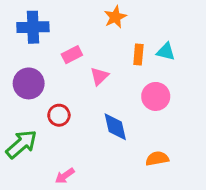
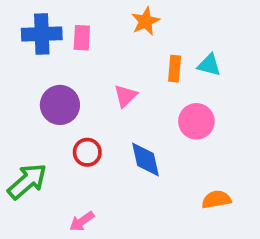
pink rectangle: (72, 55) -> (82, 38), moved, turned -60
purple circle: (29, 83) -> (60, 105), moved
red circle: (59, 115) -> (87, 152), moved
orange semicircle: (157, 159) -> (216, 200), moved

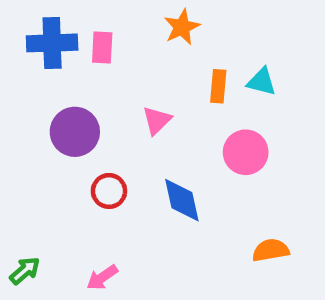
green arrow: (27, 181) -> (25, 271), moved, size x0.6

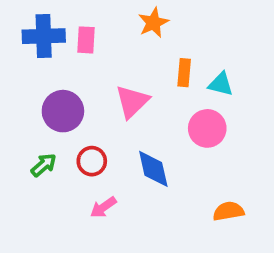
cyan triangle: (262, 82) -> (221, 84), moved
pink triangle: (157, 120) -> (132, 101), size x1.4
green arrow: (25, 271) -> (44, 165), moved
pink arrow: (102, 278) -> (103, 207), moved

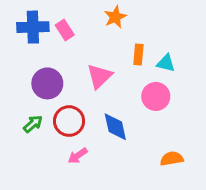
pink rectangle: (86, 40) -> (65, 30), turned -36
red circle: (92, 161) -> (69, 121), size x1.4

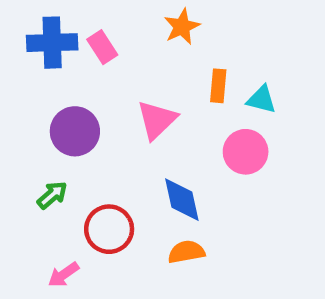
red circle: (69, 121) -> (109, 229), moved
pink arrow: (78, 156) -> (64, 275), moved
orange semicircle: (172, 159) -> (186, 252), moved

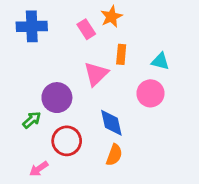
pink rectangle: (102, 47) -> (86, 29), moved
orange rectangle: (218, 86) -> (121, 54), moved
purple circle: (75, 131) -> (57, 98), moved
orange semicircle: (186, 252) -> (114, 155), turned 120

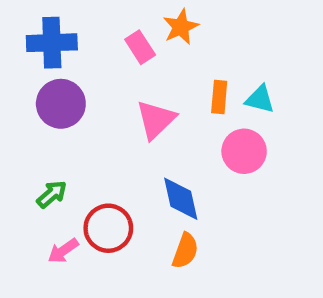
orange rectangle: (121, 54) -> (219, 97), moved
purple circle: (57, 98) -> (61, 104), moved
pink arrow: (39, 169) -> (63, 251), moved

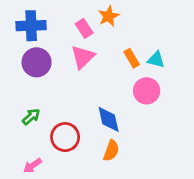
orange rectangle: (219, 97) -> (132, 58), turned -36
pink triangle: (156, 120) -> (83, 57), moved
pink arrow: (63, 251) -> (32, 166), moved

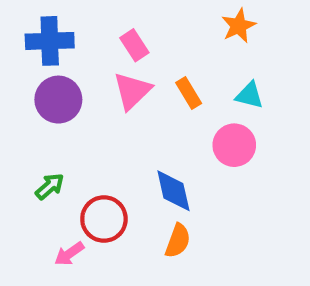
orange star: (109, 16) -> (239, 26), moved
orange rectangle: (132, 58) -> (189, 93), moved
pink arrow: (32, 166) -> (69, 254), moved

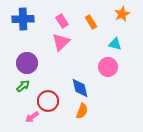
orange star: (239, 26) -> (122, 14), moved
orange rectangle: (189, 93) -> (91, 22), moved
purple circle: (58, 100) -> (27, 63), moved

